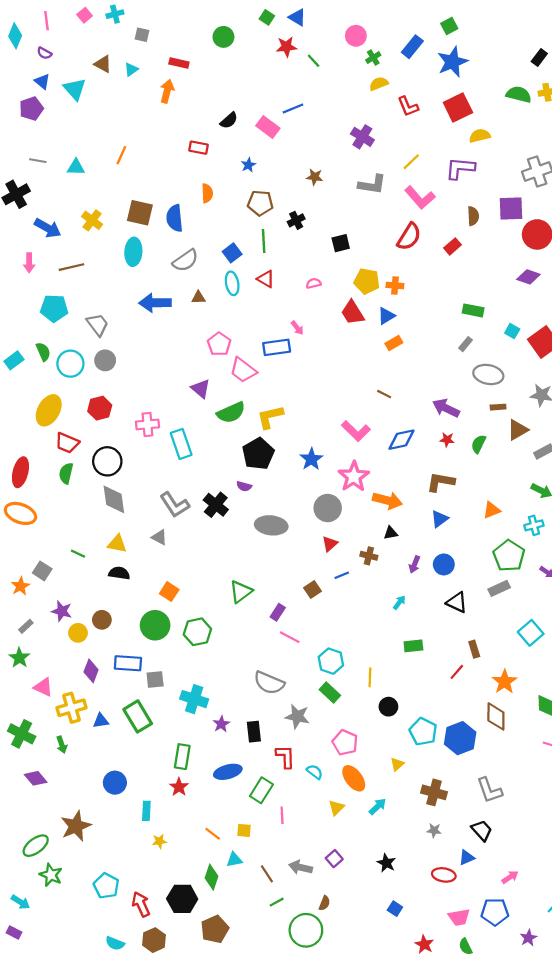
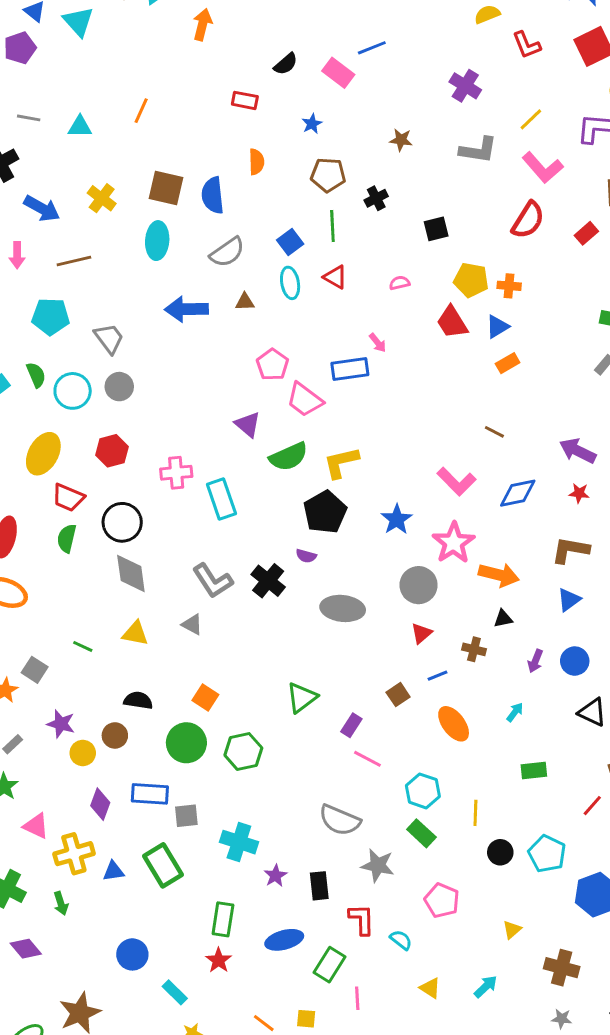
black semicircle: (119, 573) -> (138, 700), moved
cyan pentagon: (423, 732) -> (547, 854), moved
orange ellipse: (354, 778) -> (454, 724), moved
yellow triangle: (336, 808) -> (430, 988), turned -42
cyan rectangle: (146, 811) -> (175, 992), turned -48

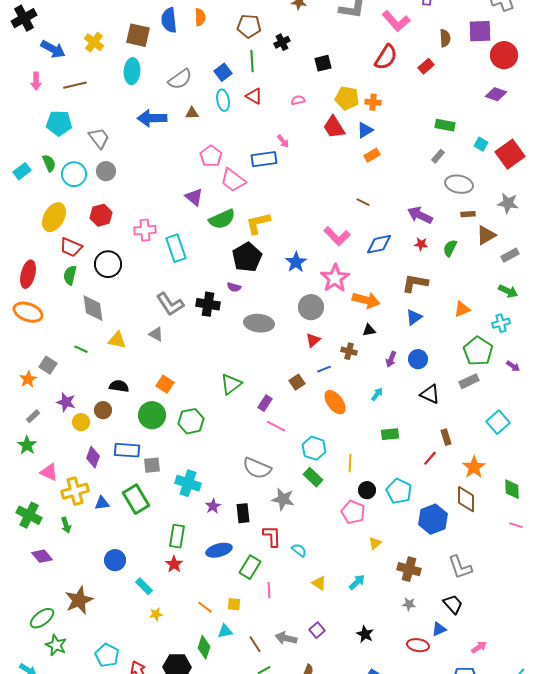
blue semicircle: (213, 195) -> (169, 20), moved
gray diamond: (131, 573) -> (93, 308), moved
black cross: (268, 581) -> (208, 304), turned -30
pink pentagon: (442, 900) -> (353, 512), moved

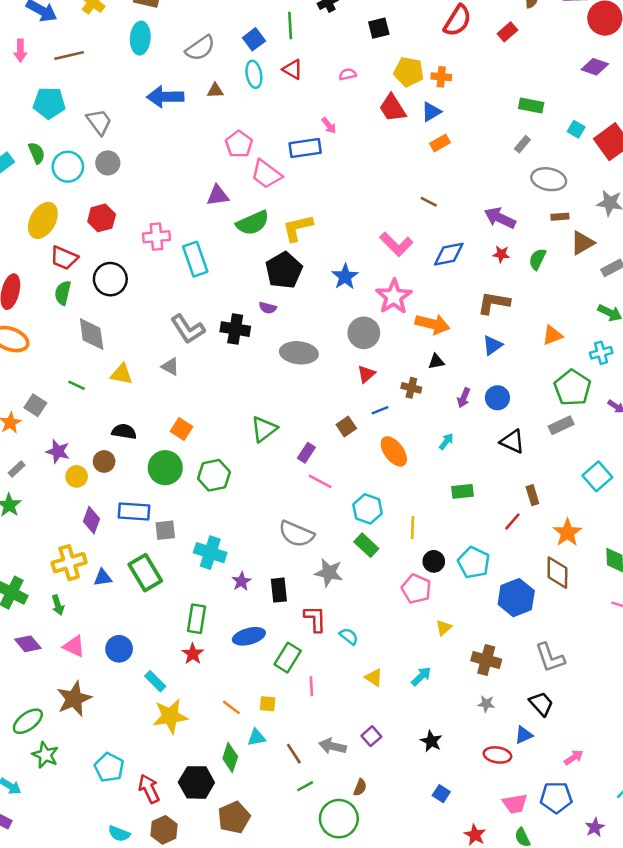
purple triangle: (194, 197) -> (218, 195), turned -48
pink triangle: (49, 472) -> (74, 646), moved
yellow star: (156, 614) -> (170, 716), size x2.0

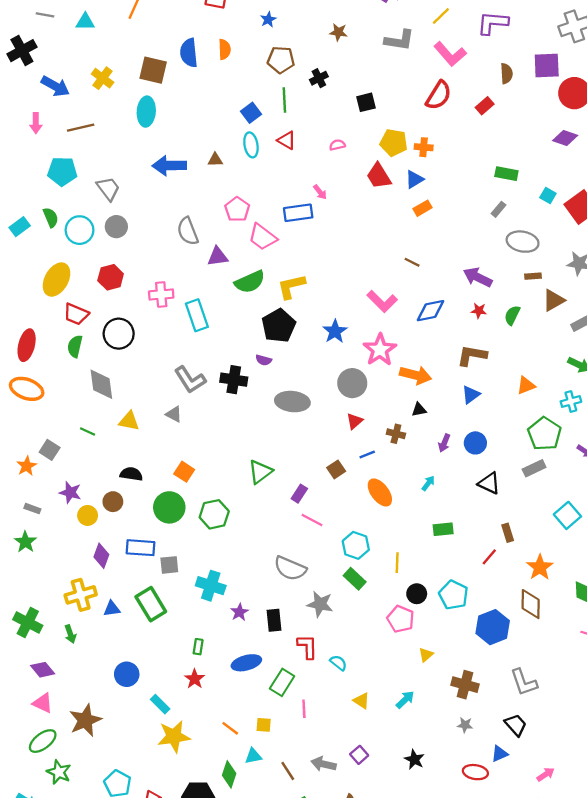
gray semicircle: (200, 48) -> (188, 231), moved, turned 104
gray rectangle: (17, 469) -> (32, 509), turned 63
green rectangle: (196, 619) -> (198, 647), size x0.6
pink triangle: (74, 646) -> (43, 703), moved

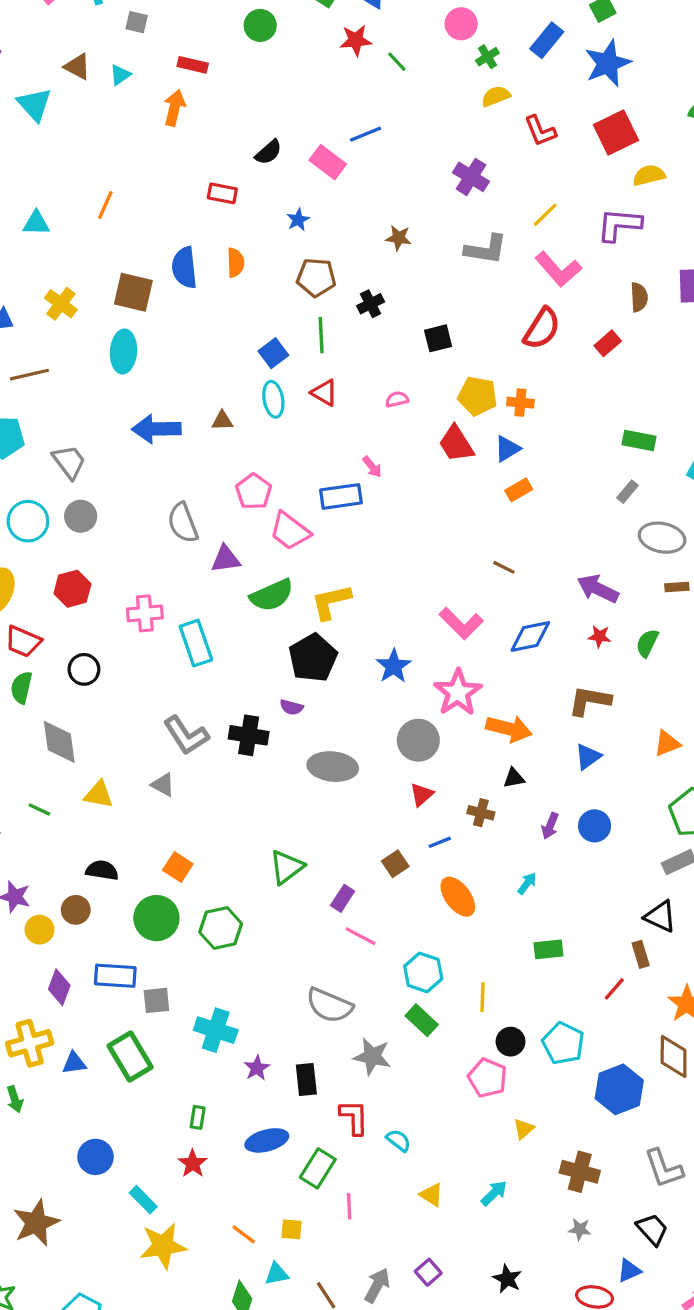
black circle: (119, 334) -> (84, 669), size x0.7
black triangle: (489, 483) -> (660, 916), moved
gray arrow: (323, 764) -> (377, 1285), turned 105

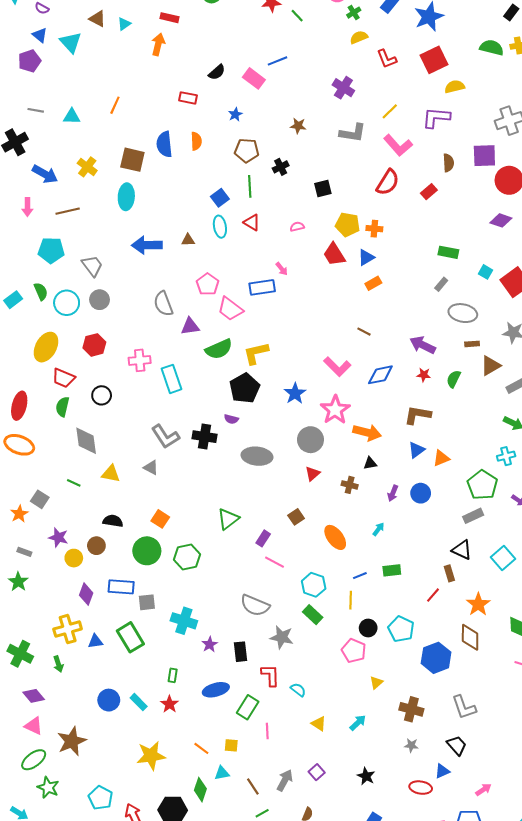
orange triangle: (667, 744) -> (441, 458), moved
blue line: (440, 842) -> (360, 576), moved
cyan rectangle: (143, 1200) -> (139, 702), moved

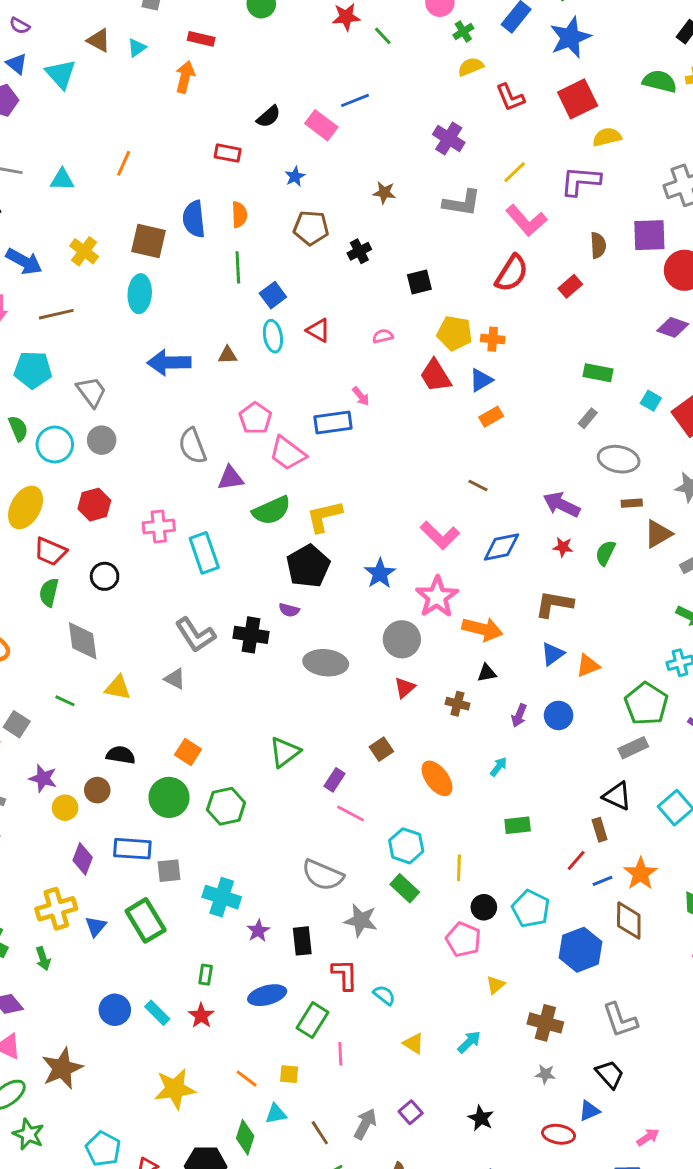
green line: (250, 186) -> (238, 267), moved
blue line: (360, 576) -> (602, 881), moved
blue triangle: (95, 641) -> (96, 926), turned -42

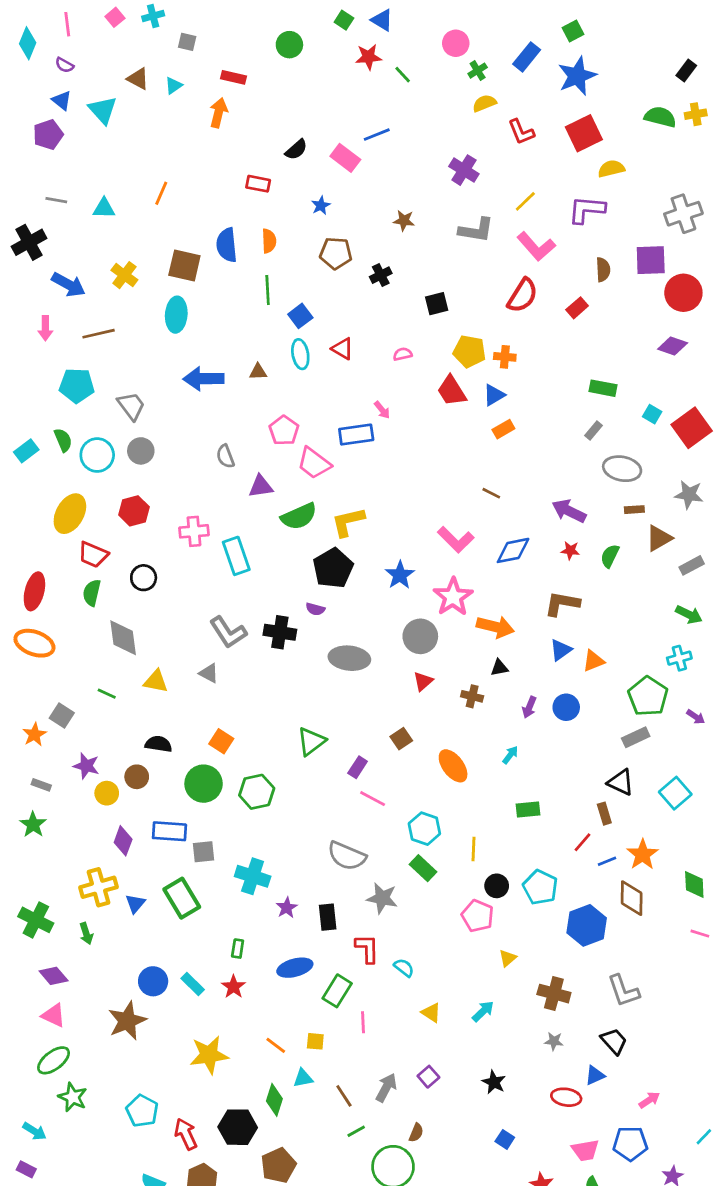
gray semicircle: (192, 446) -> (225, 456), size x0.7
brown star: (62, 1068) -> (127, 1021), moved

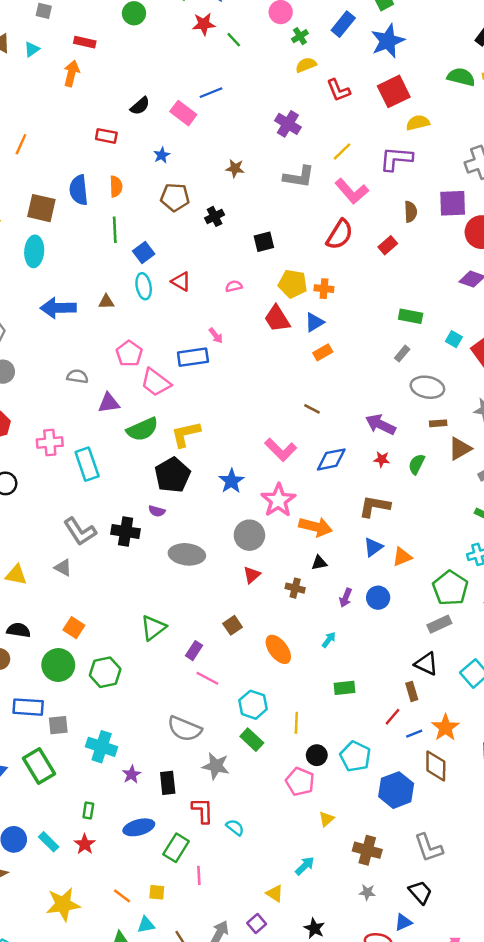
gray semicircle: (225, 456) -> (77, 376), turned 120
yellow triangle: (431, 1013) -> (275, 893), moved

